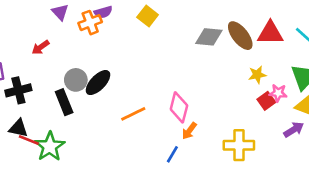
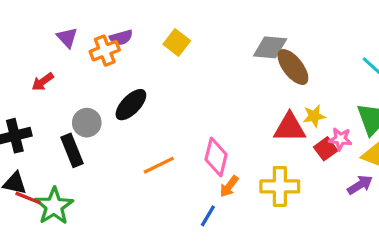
red triangle: (270, 33) -> (290, 128), moved
gray diamond: (209, 37) -> (270, 47), moved
black ellipse: (98, 83) -> (131, 105), moved
yellow cross: (239, 145) -> (280, 186), moved

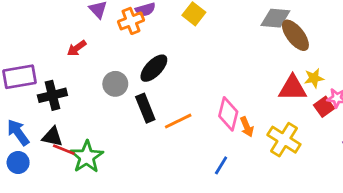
black rectangle: (72, 150) -> (145, 108), moved
orange arrow: (229, 186) -> (247, 127), moved, turned -60
yellow cross: (280, 186) -> (284, 140), turned 32

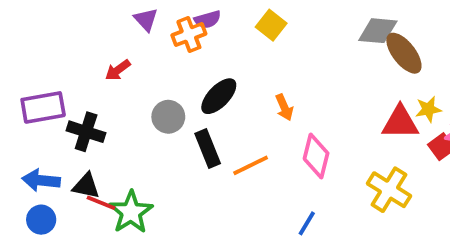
black cross: (52, 95) -> (86, 132), turned 32
orange arrow: (247, 127) -> (284, 107), moved
blue arrow: (18, 132) -> (41, 180), turned -48

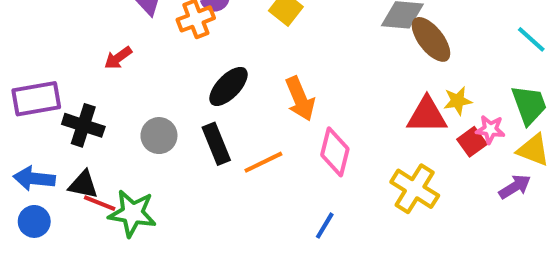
orange arrow: (284, 107) -> (300, 99), size x1.5
gray circle: (168, 117) -> (159, 136), moved
green star: (131, 212) -> (132, 213), turned -30

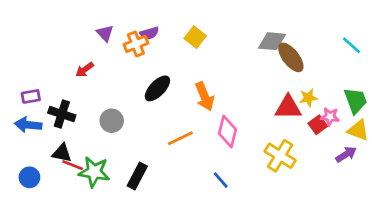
cyan line: (531, 39) -> (351, 45), moved
purple rectangle: (36, 99) -> (31, 96), size x0.6
black rectangle: (216, 144) -> (137, 176), moved, turned 50
blue arrow: (34, 179) -> (28, 125), moved
blue line: (325, 226) -> (221, 180), turned -72

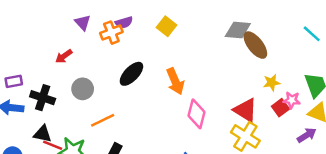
red triangle: (288, 107) -> (245, 110), moved, turned 32
gray circle: (112, 121) -> (83, 89), moved
orange line: (180, 138) -> (103, 120), moved

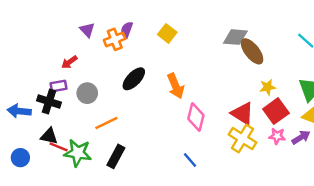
purple semicircle: (124, 23) -> (127, 30), turned 126
purple rectangle: (14, 81) -> (59, 86), moved
pink star: (292, 100) -> (277, 136), moved
red square: (280, 108) -> (276, 111), size x1.5

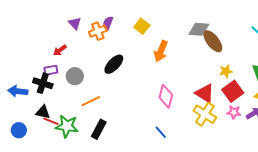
orange arrow: (176, 86) -> (161, 51), moved, turned 45

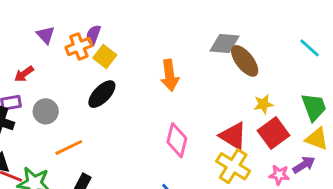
yellow square: (142, 26) -> (105, 57), moved
orange arrow: (161, 51) -> (170, 75), turned -30
pink star: (234, 112) -> (279, 175), moved

